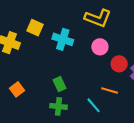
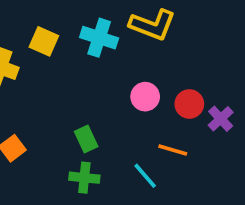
cyan cross: (63, 39) -> (99, 38), moved
pink circle: (100, 47) -> (145, 97), moved

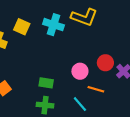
pink circle: (145, 97) -> (80, 71), moved
green rectangle: (86, 139) -> (46, 83), turned -56

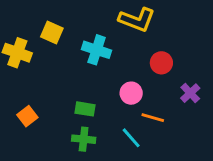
cyan cross: (53, 25) -> (97, 50), moved
red circle: (105, 63) -> (161, 63), moved

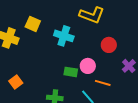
green rectangle: (85, 109) -> (71, 72), moved

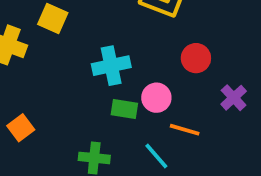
cyan cross: (64, 36) -> (111, 66), moved, turned -30

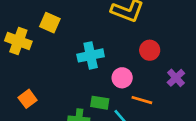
green rectangle: (124, 109) -> (100, 103), moved

